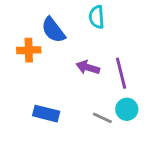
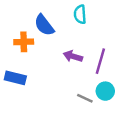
purple line: (121, 73) -> (100, 61), turned 30
blue rectangle: (46, 114) -> (15, 78), moved

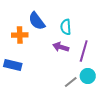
cyan semicircle: (80, 14) -> (66, 27), moved
gray line: (85, 98) -> (71, 82), turned -64

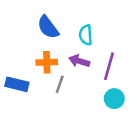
orange cross: (20, 35) -> (47, 62), moved
gray line: (71, 82) -> (60, 84), moved, turned -32

